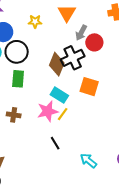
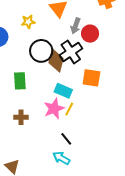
black circle: (17, 52) -> (41, 51), moved
cyan arrow: (88, 161) -> (61, 158), moved

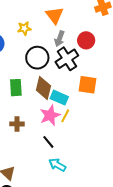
gray arrow: (76, 26) -> (59, 39), moved
brown diamond: (56, 61) -> (43, 88), moved
black line: (66, 139) -> (48, 142), moved

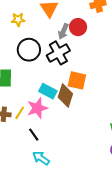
gray arrow: (59, 39) -> (63, 31), moved
red circle: (86, 40) -> (78, 27), moved
brown diamond: (43, 88) -> (65, 96), moved
yellow line: (65, 116) -> (20, 113), moved

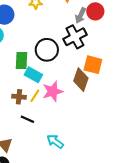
black circle: (29, 50) -> (47, 50), moved
cyan rectangle: (48, 91) -> (33, 75), moved
black line: (34, 135) -> (27, 119), moved, turned -32

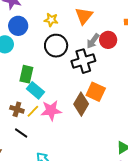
black circle: (47, 50) -> (56, 46), moved

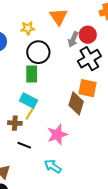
black cross: (83, 61) -> (89, 59), moved
green rectangle: (26, 74) -> (32, 74), moved
pink star: (51, 110) -> (57, 135), moved
yellow line: (33, 111) -> (30, 113), moved

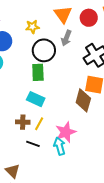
red circle: (88, 35) -> (89, 18), moved
gray arrow: (73, 39) -> (66, 38), moved
yellow line: (30, 113) -> (39, 124), moved
cyan arrow: (53, 166) -> (60, 146), moved, turned 42

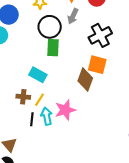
green rectangle: (38, 72) -> (53, 48), moved
black line: (33, 144) -> (32, 119), turned 72
cyan arrow: (60, 146) -> (47, 116), moved

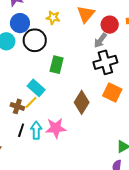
gray arrow: (73, 16) -> (100, 40), moved
black circle: (50, 27) -> (35, 40), moved
orange square: (97, 65) -> (112, 93), moved
yellow line: (39, 100) -> (31, 102), moved

